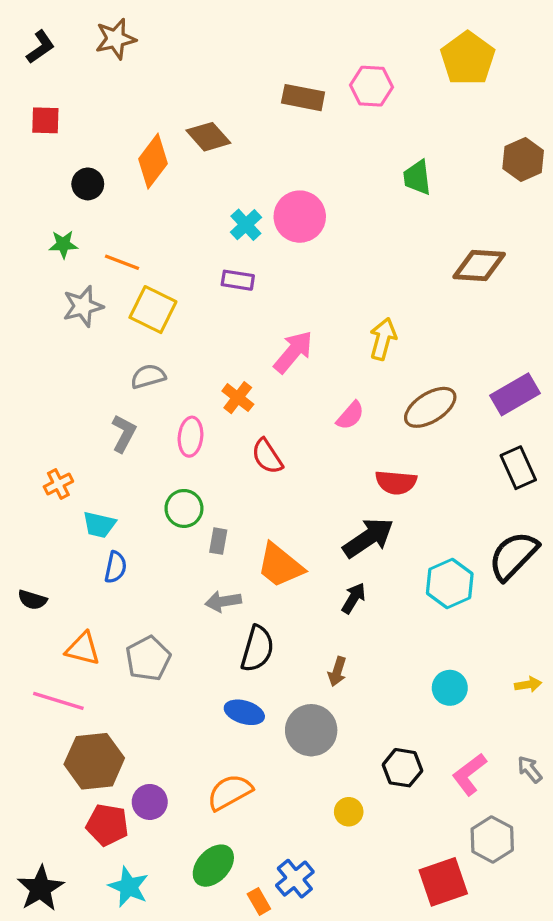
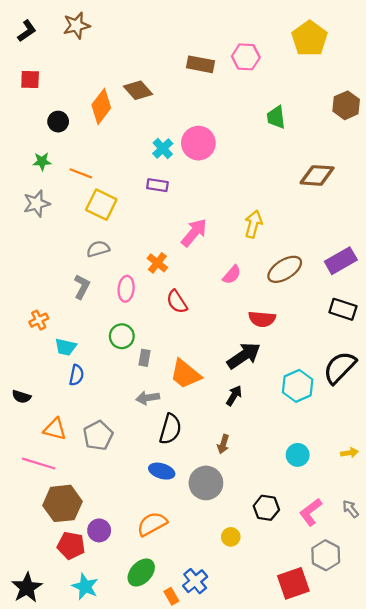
gray star: (83, 306) -> (37, 204), moved
black rectangle: (518, 468) -> (343, 309), turned -48

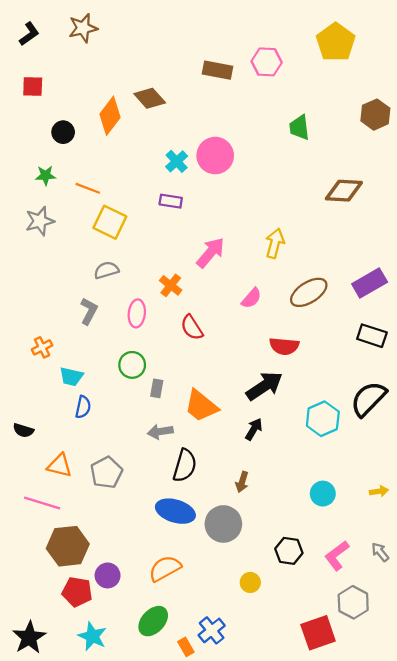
blue ellipse: (162, 471) -> (175, 511), size x1.4

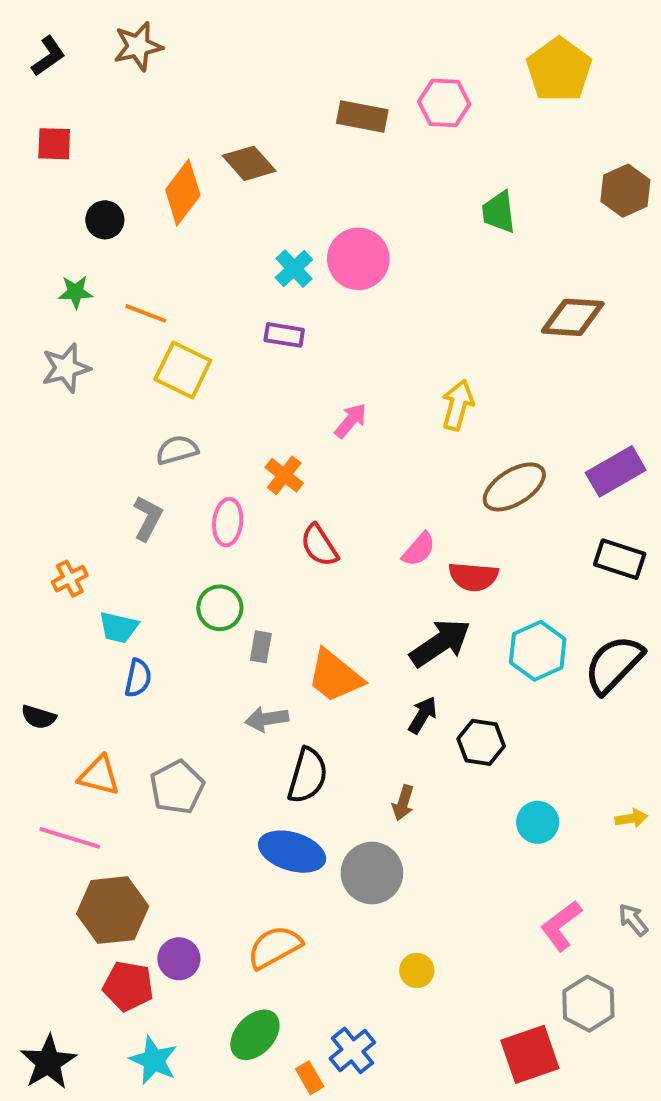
pink arrow: (211, 253) -> (351, 421), size x0.7
pink semicircle: (251, 298) -> (419, 549), moved
cyan hexagon: (323, 419) -> (538, 651), moved
black hexagon: (289, 551) -> (481, 742), moved

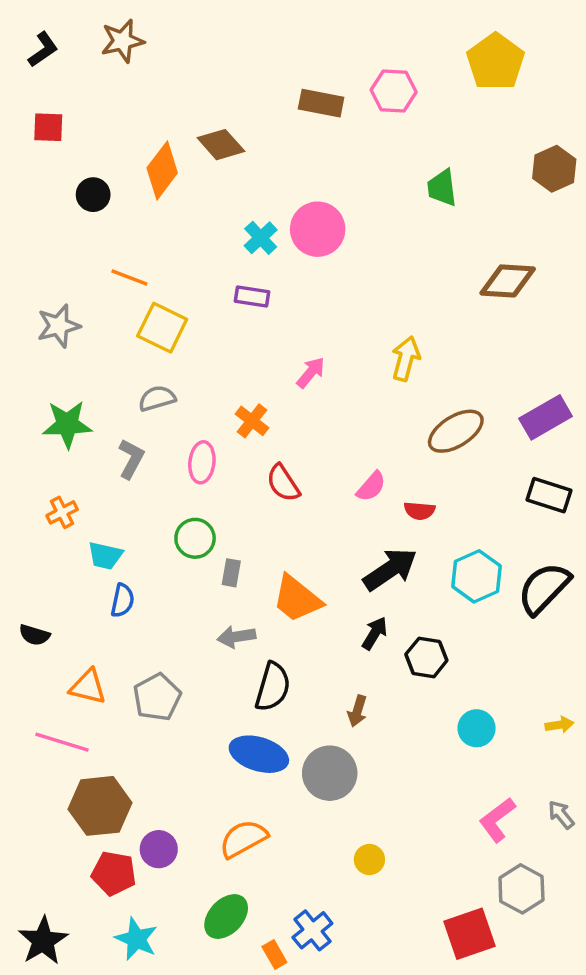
green star: (76, 292) -> (67, 424), moved, size x1.6
red semicircle: (473, 577) -> (420, 511), size x0.7

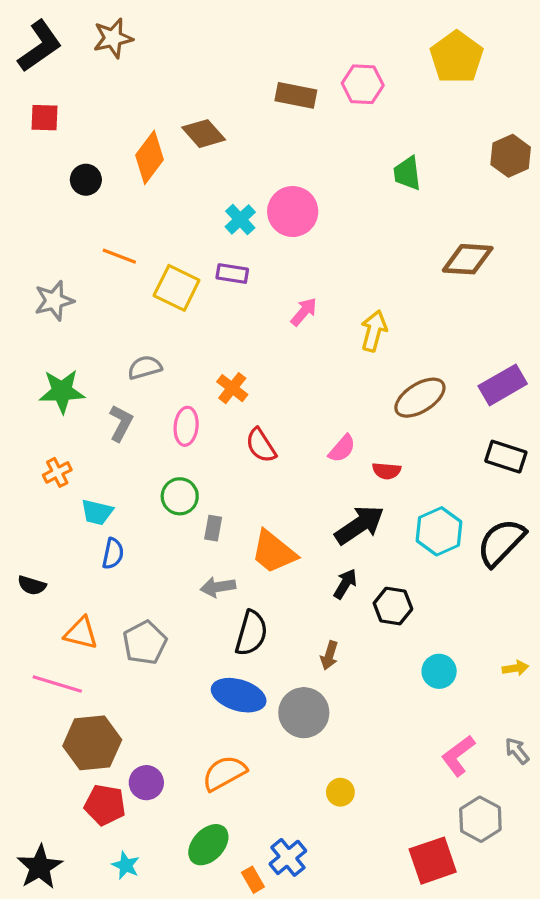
black L-shape: (43, 50) -> (40, 46), size x1.6
yellow square: (162, 328) -> (177, 288), moved
pink arrow: (311, 372) -> (304, 312), moved
cyan star: (136, 939) -> (126, 865), size x0.7

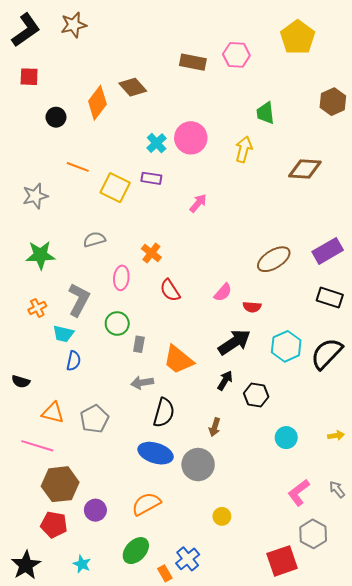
yellow arrow: (374, 331) -> (244, 149), moved
gray L-shape: (121, 423) -> (79, 300), moved, size x1.4
red pentagon: (105, 805) -> (54, 525), moved

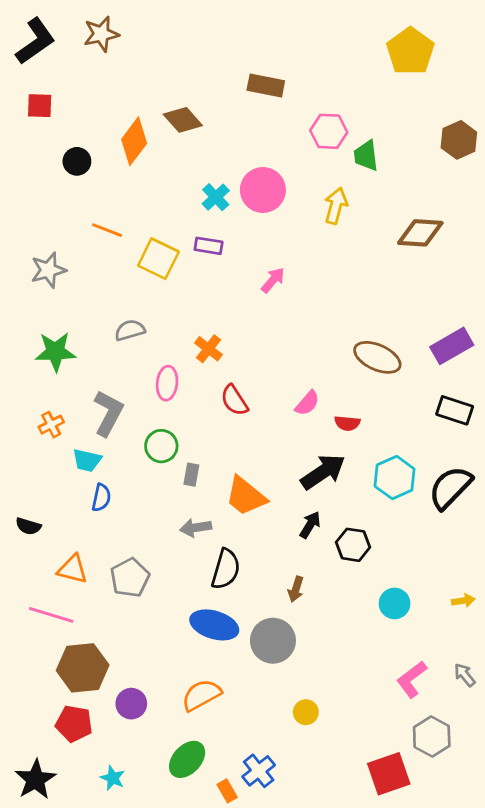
pink hexagon: (236, 55) -> (329, 131), moved
brown ellipse: (274, 259) -> (377, 357), turned 56

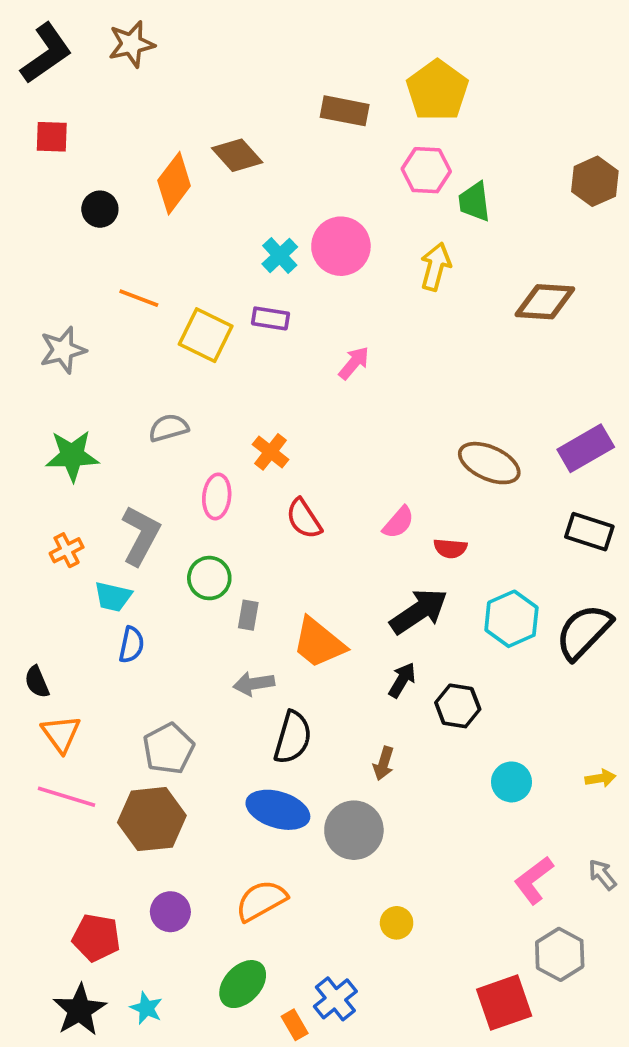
yellow pentagon: (410, 51) -> (437, 90), moved
black semicircle: (28, 526) -> (37, 682), turned 50
orange triangle: (73, 569) -> (61, 734), moved, turned 40
brown hexagon: (83, 668) -> (152, 819), moved
black star: (35, 779) -> (80, 1010), moved

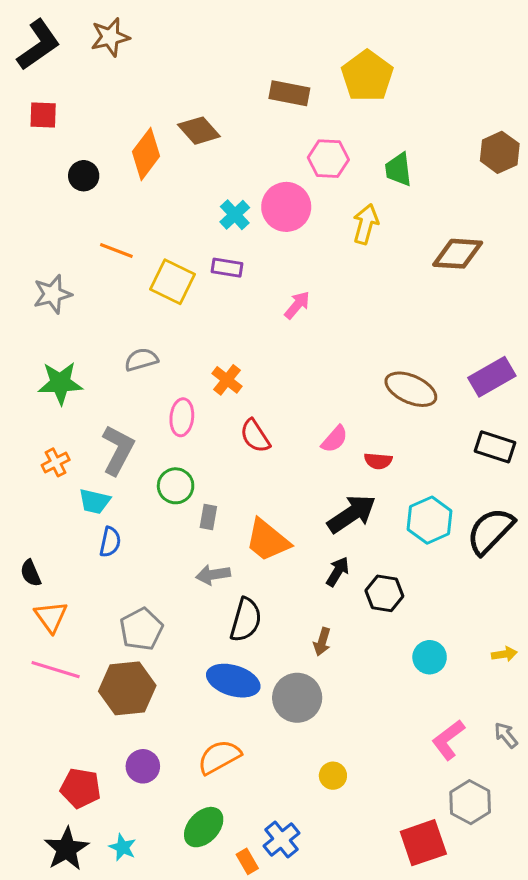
pink hexagon: (426, 170) -> (328, 159), moved

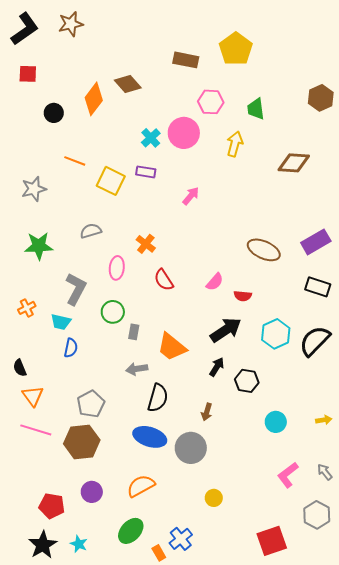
orange cross: (56, 462) -> (27, 308), moved
gray hexagon: (470, 802) -> (317, 515), moved

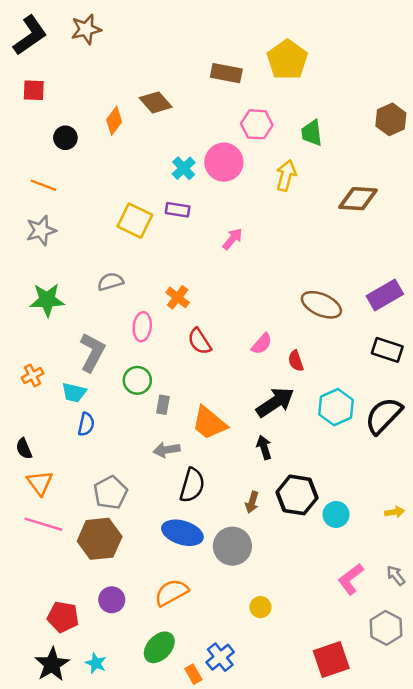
orange diamond: (94, 99) -> (114, 121), size x0.7
orange line: (75, 161) -> (43, 185), moved
red semicircle: (243, 296) -> (296, 361), turned 66
black arrow: (217, 367) -> (264, 447), turned -48
black hexagon: (247, 381) -> (297, 495), moved, size x1.4

